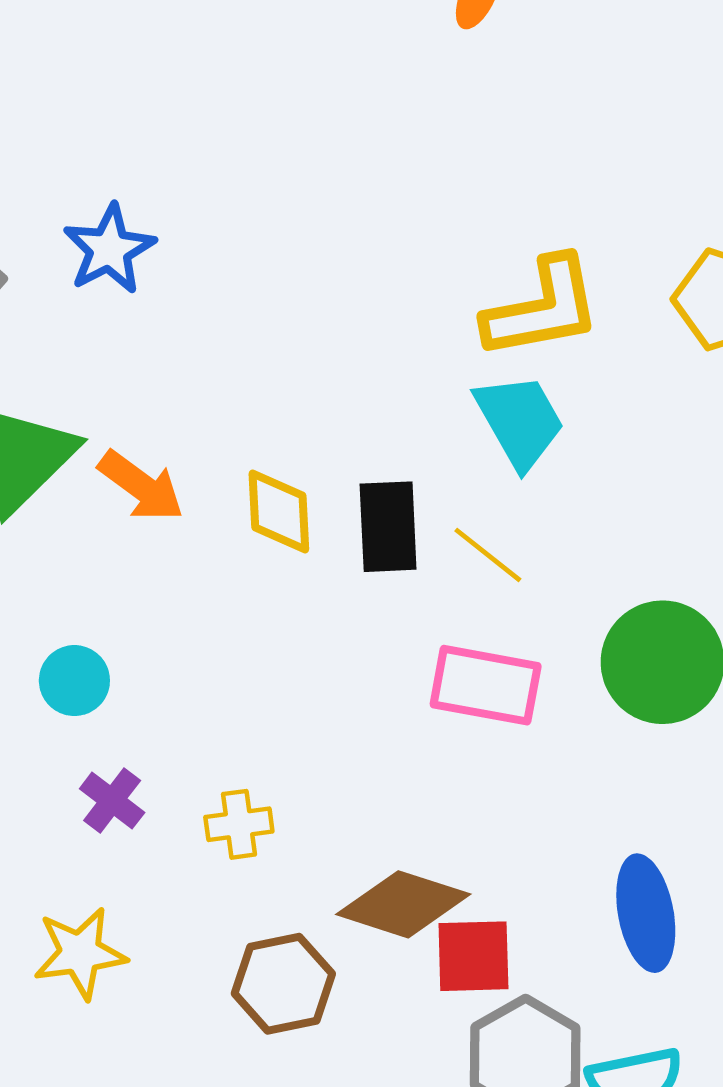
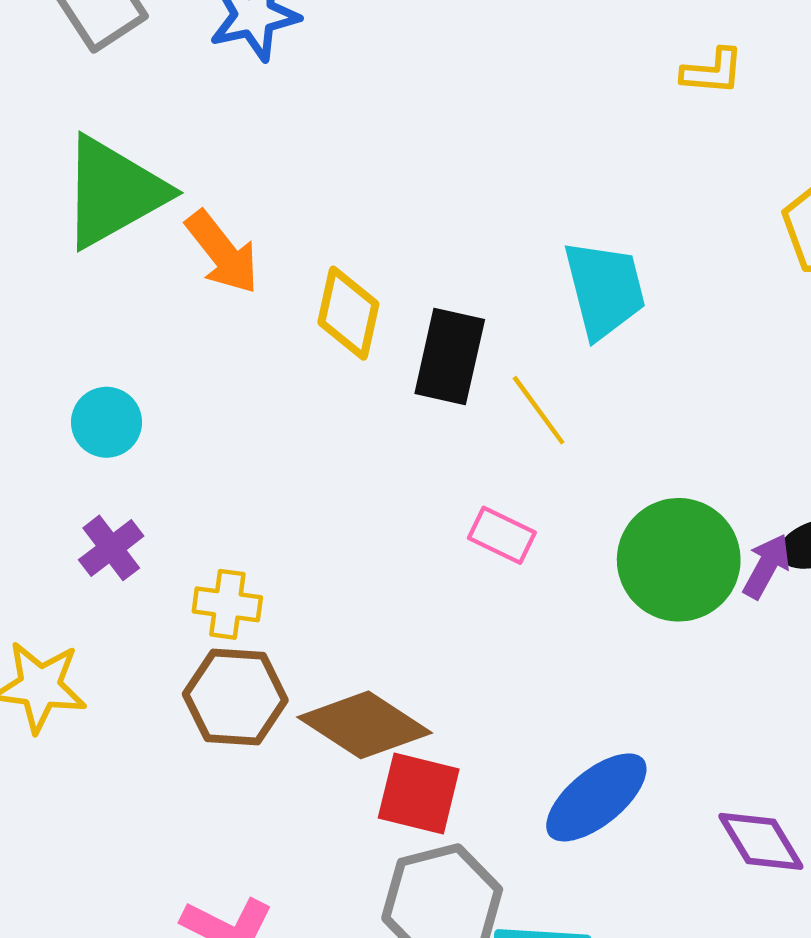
yellow L-shape: (542, 308) -> (713, 71), moved, size x0.5
pink rectangle: (486, 685) -> (502, 535), size x0.6
blue ellipse: (646, 913) -> (596, 797), turned 46
brown hexagon: (283, 984) -> (235, 697), moved

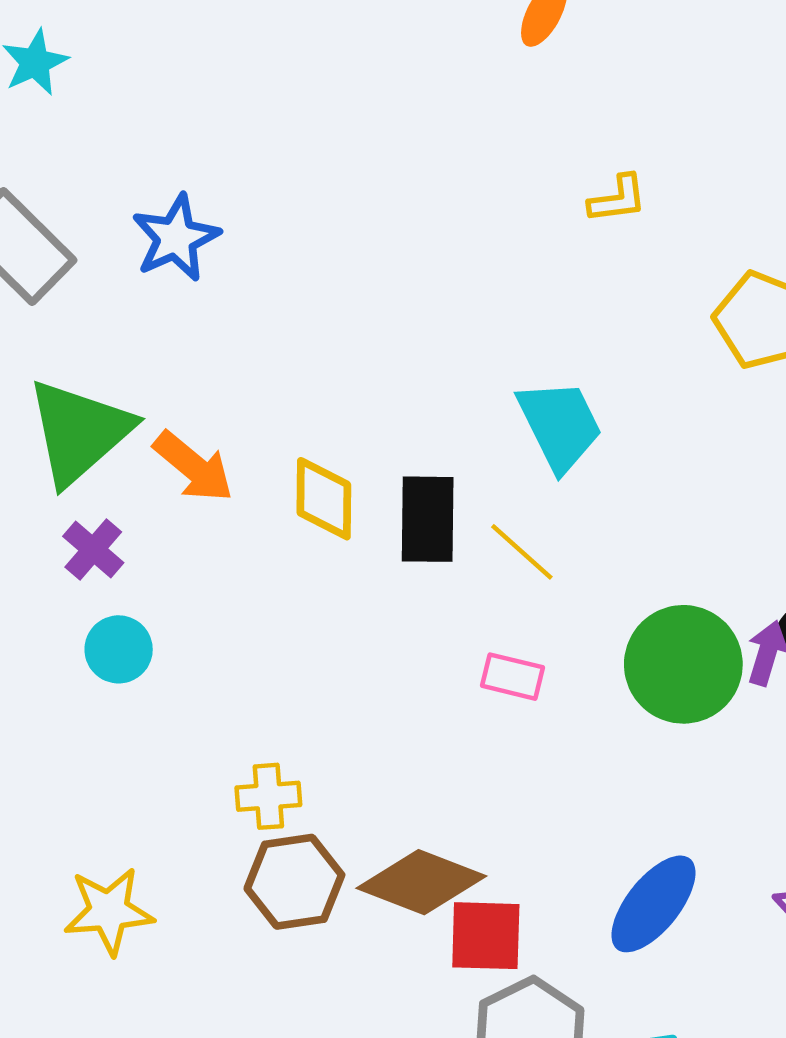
purple cross: (111, 548) -> (93, 550), moved

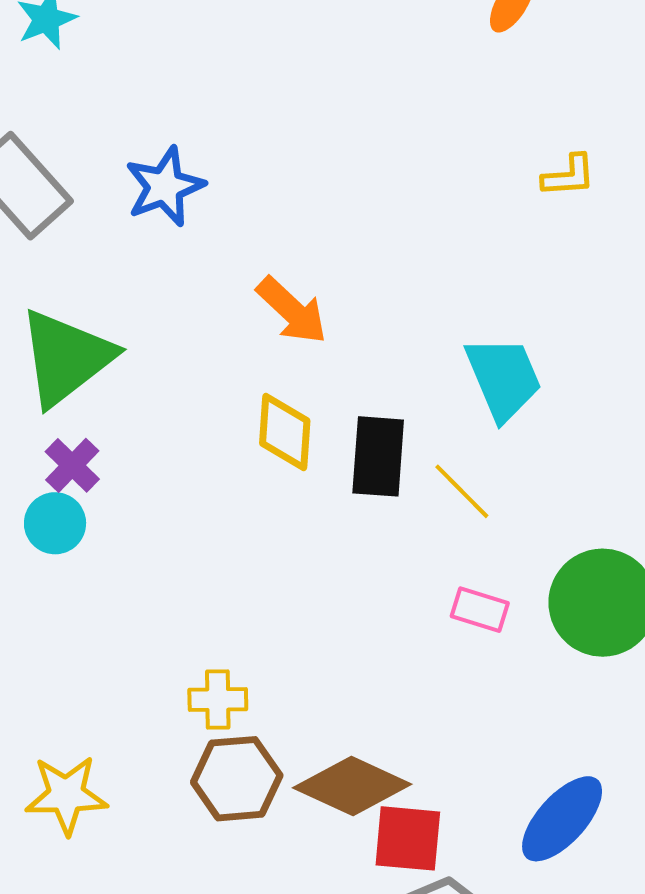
orange arrow: (193, 467) -> (292, 310), moved
cyan circle: (119, 649) -> (55, 523), moved
pink rectangle: (512, 677) -> (480, 610), moved

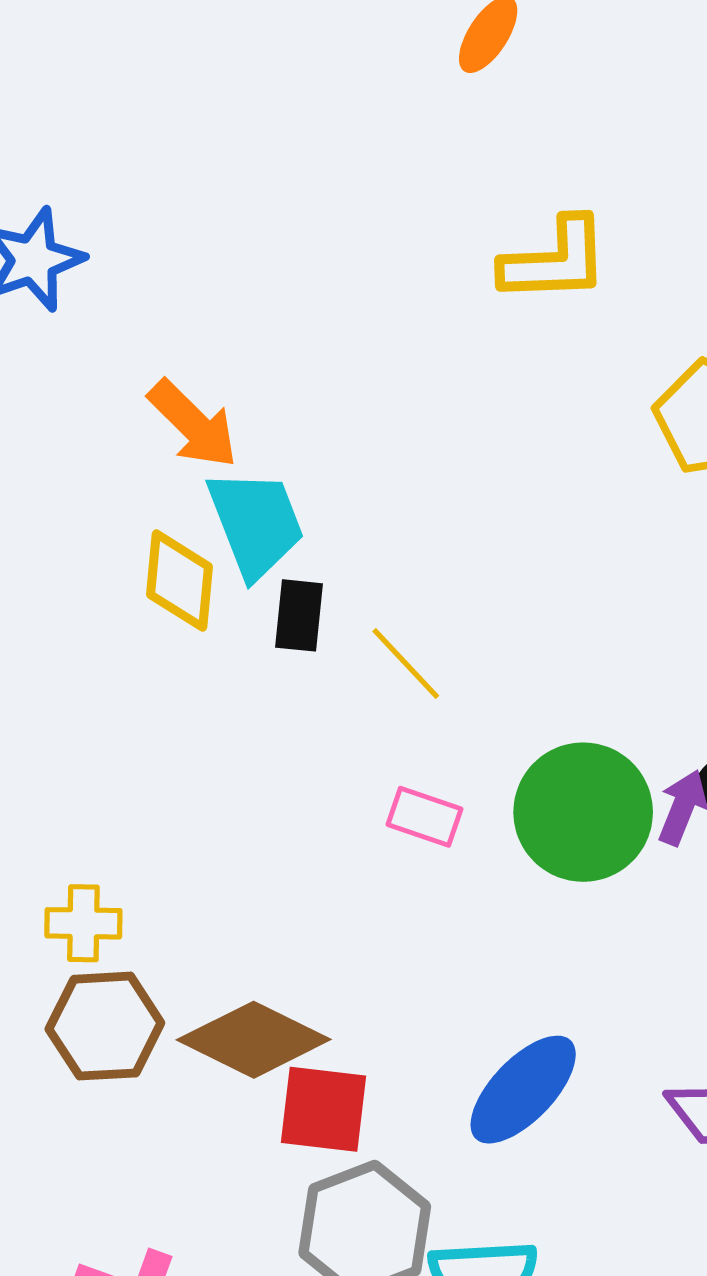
yellow L-shape: (569, 176) -> (555, 260), size x1.6
cyan trapezoid: (503, 378) -> (256, 523), moved
black rectangle: (378, 456) -> (299, 615), size x0.7

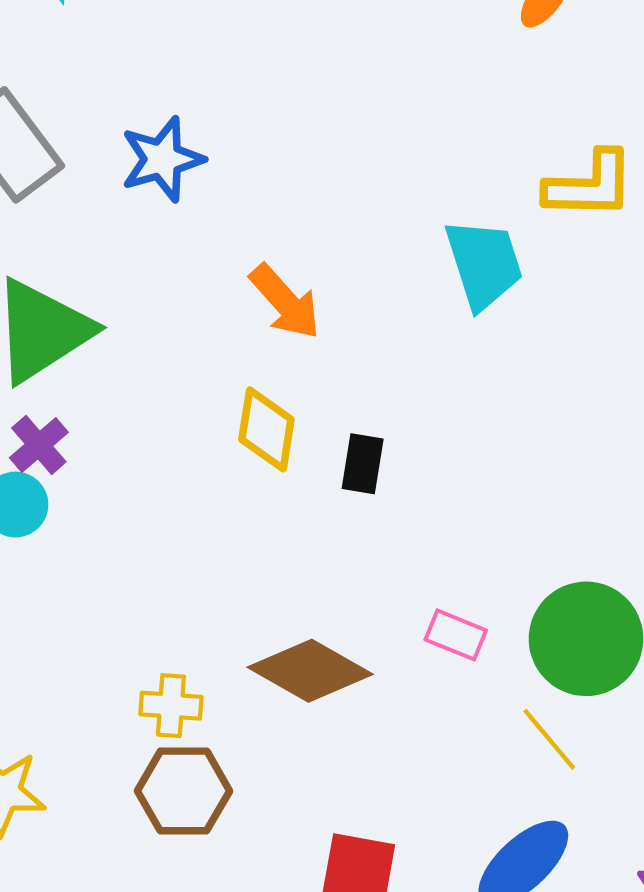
cyan trapezoid: (256, 523) -> (484, 264), moved
yellow line: (406, 664) -> (549, 739), moved
brown diamond: (254, 1040) -> (310, 671), moved

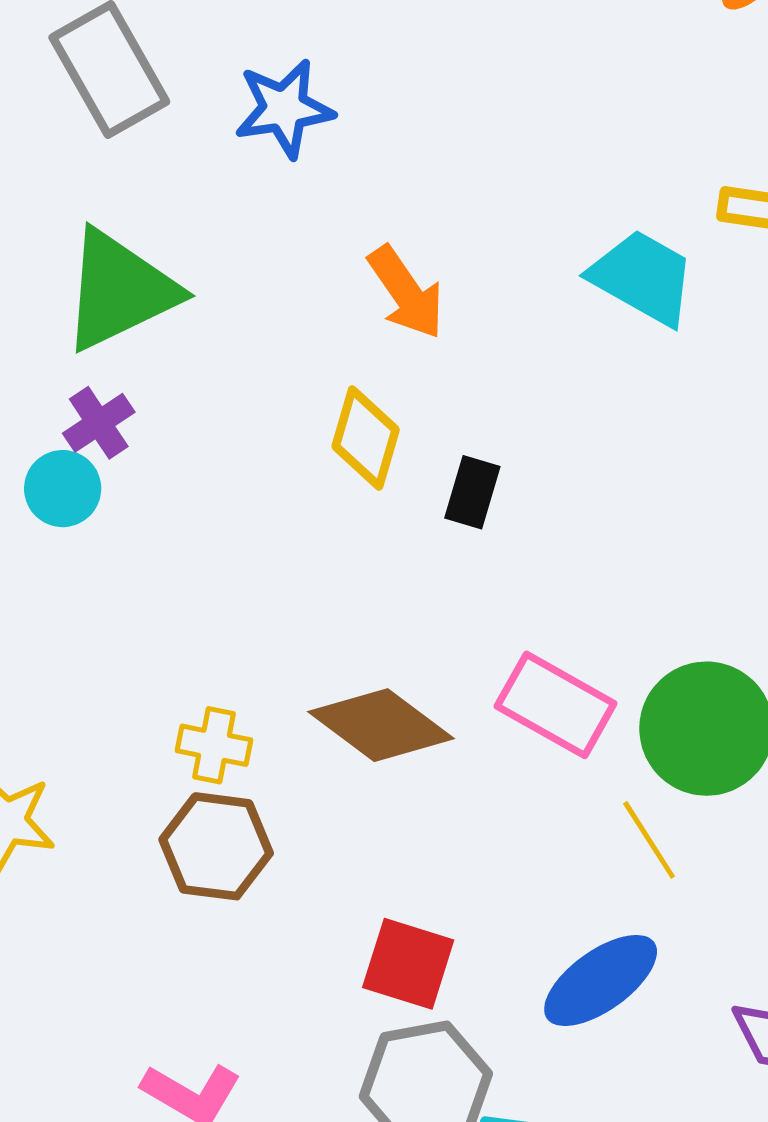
cyan trapezoid: (484, 264) -> (643, 277), turned -50
pink rectangle: (456, 635) -> (556, 705), size x1.6

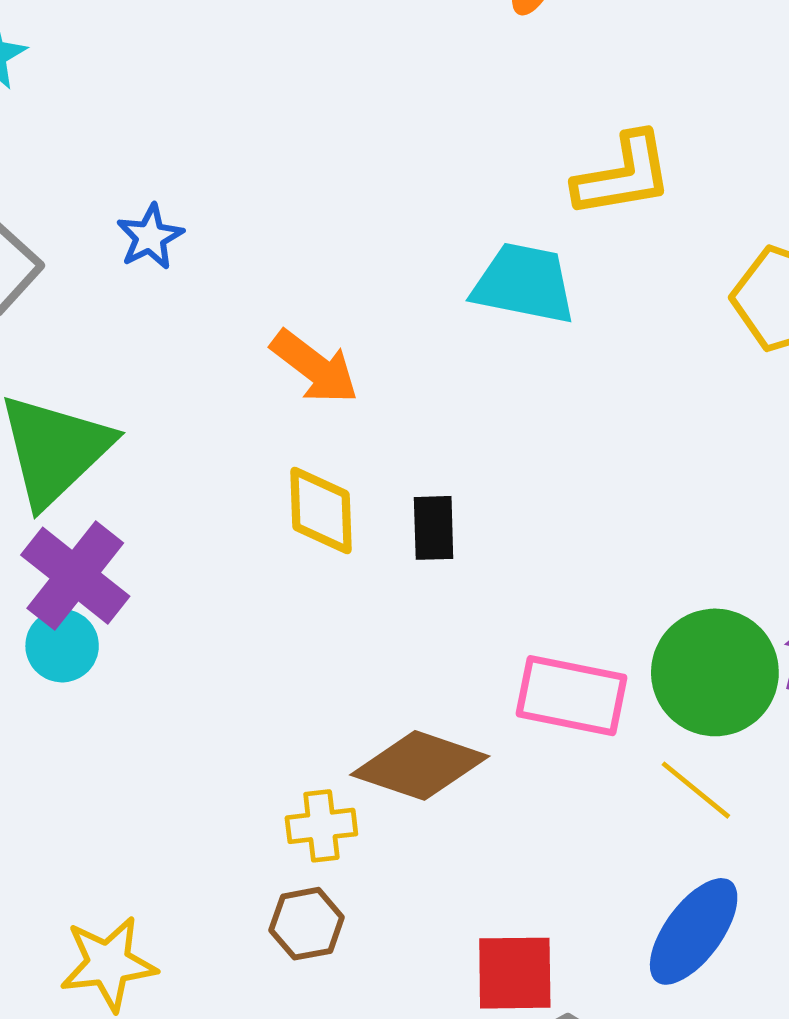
blue star: (284, 109) -> (150, 237), size x0.7
purple cross: (99, 423) -> (75, 576), size x1.6
yellow cross: (214, 745) -> (321, 826), moved
brown hexagon: (216, 846) -> (307, 924), size x0.7

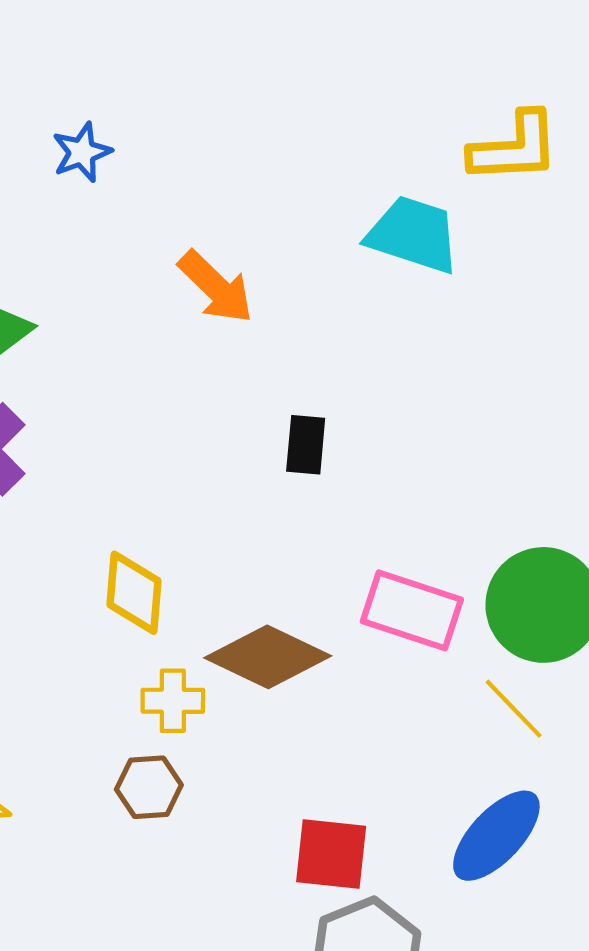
yellow diamond: (321, 511) -> (134, 593), moved

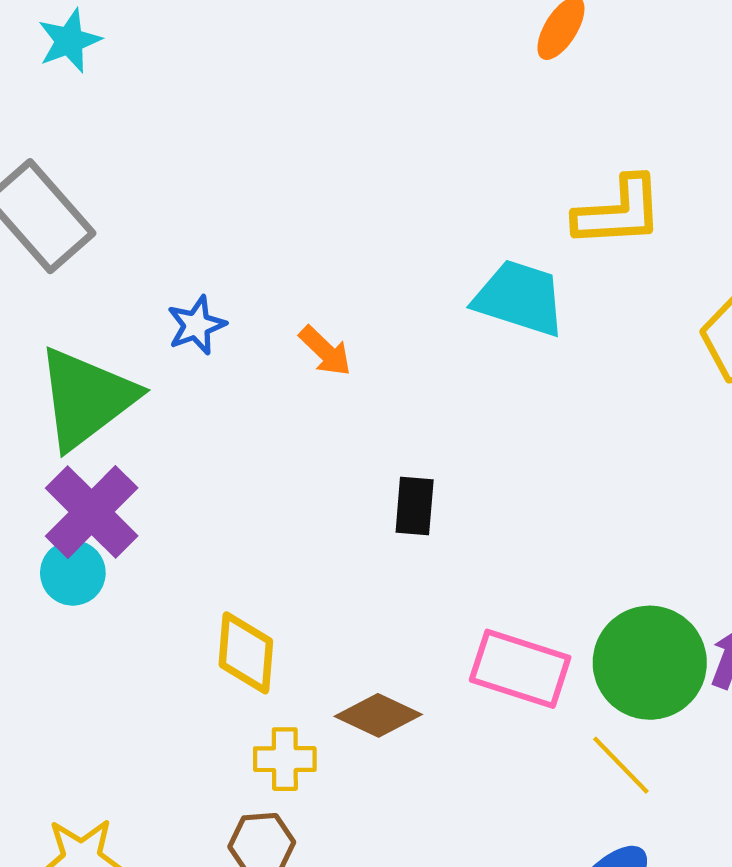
blue star: (82, 152) -> (196, 325), moved
orange arrow: (216, 287) -> (325, 351), size x0.7
brown diamond: (268, 657) -> (378, 715), size x0.7

